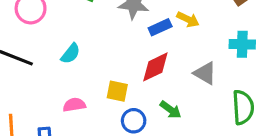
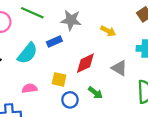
blue rectangle: (160, 27) -> (54, 41), moved
cyan semicircle: (71, 54) -> (27, 53), size x1.5

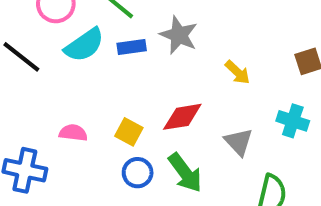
blue rectangle: (54, 41) -> (132, 47), moved
cyan semicircle: (27, 53) -> (84, 45), moved
green arrow: (95, 93) -> (185, 173), size x1.5

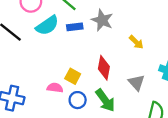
red diamond: (182, 117) -> (104, 68), turned -70
pink semicircle: (73, 133) -> (55, 88), moved

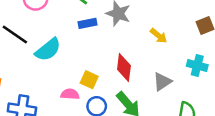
cyan semicircle: (47, 25) -> (48, 50), moved
gray triangle: (137, 83) -> (162, 82), turned 42

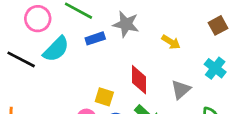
cyan semicircle: (48, 50) -> (56, 49), moved
cyan cross: (197, 66) -> (215, 68), turned 30

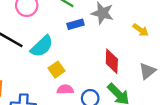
cyan semicircle: (56, 49) -> (42, 46), moved
yellow square: (104, 97) -> (56, 70), moved, turned 35

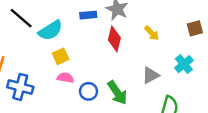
red diamond: (112, 61) -> (114, 39), moved

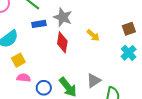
cyan cross: (184, 64) -> (129, 53), moved
gray triangle: (151, 75) -> (94, 81), moved

